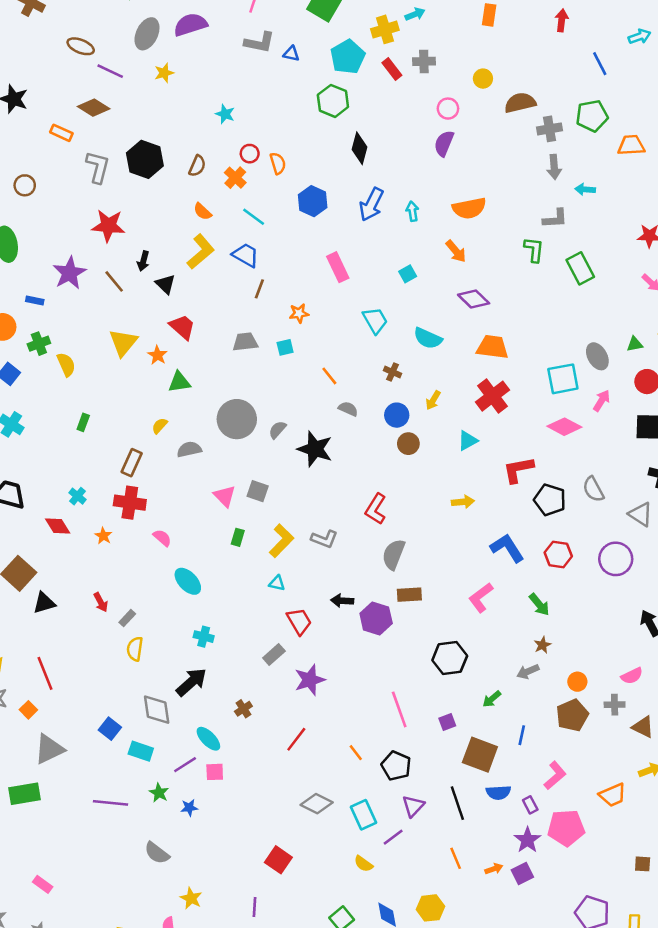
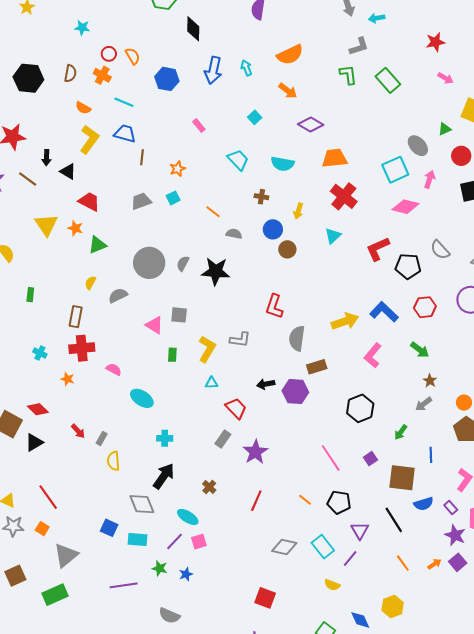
pink rectangle: (338, 267) -> (199, 126), size x0.6
yellow arrow: (463, 502) -> (345, 321), moved, size x1.5
red diamond: (58, 526) -> (38, 409), moved

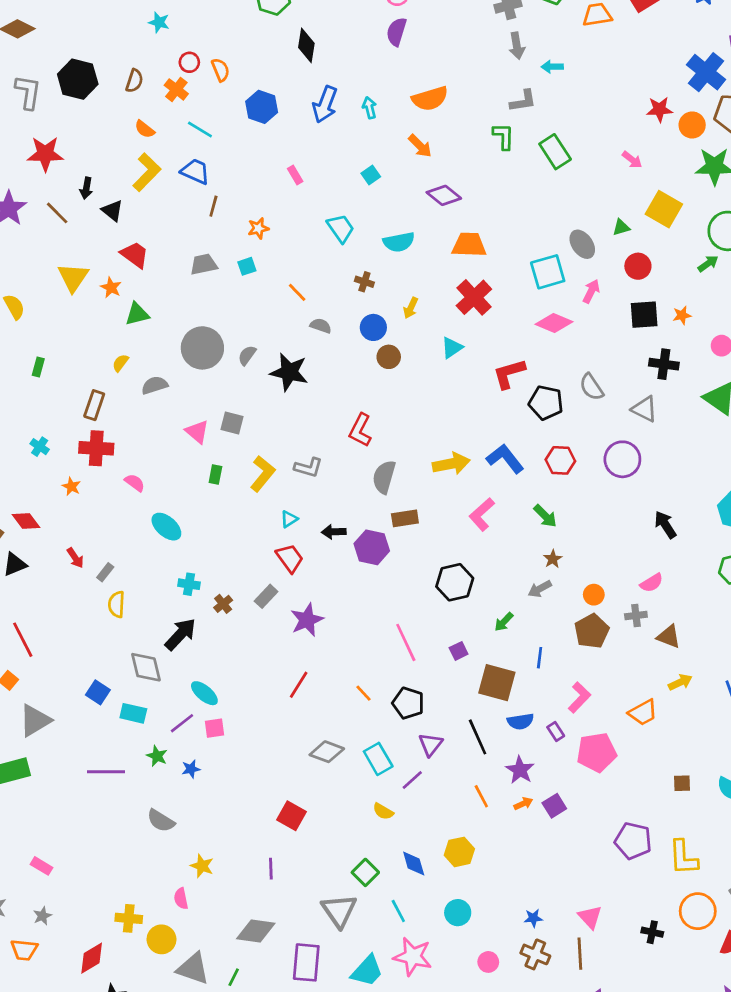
red star: (435, 42) -> (659, 109), moved
cyan semicircle: (282, 164) -> (399, 242), turned -30
cyan triangle: (212, 383) -> (289, 519), moved, turned -40
brown cross: (209, 487) -> (223, 604), moved
purple star: (455, 535) -> (520, 770), moved

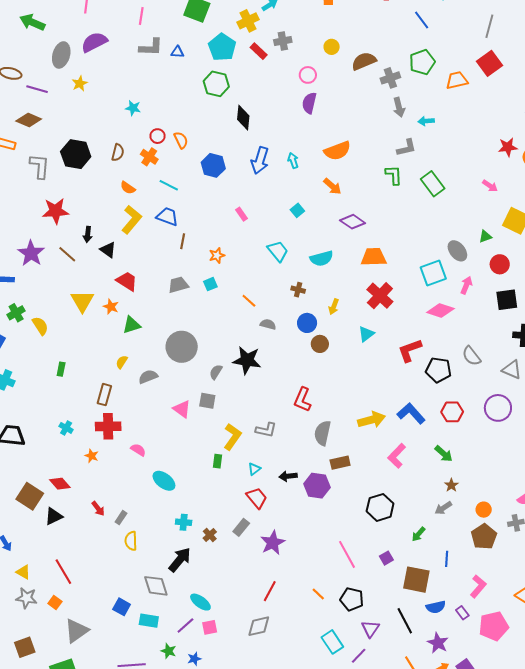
gray semicircle: (247, 355) -> (216, 372), moved
green rectangle: (215, 475) -> (217, 461), moved
gray diamond: (327, 752) -> (259, 626), moved, turned -30

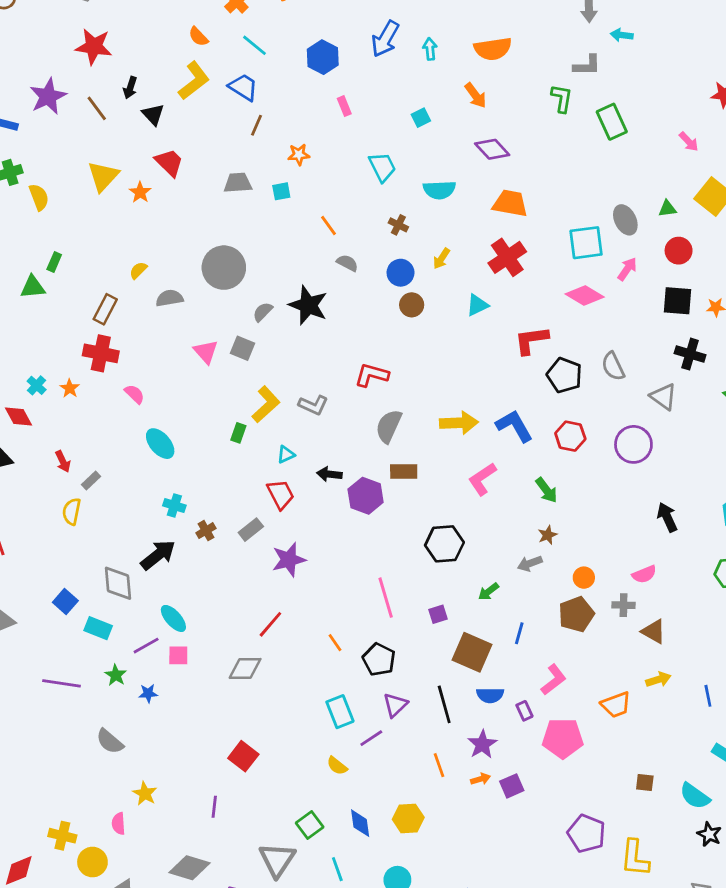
blue hexagon: (213, 165) -> (323, 57), moved
green triangle: (132, 325) -> (33, 287), moved
red L-shape: (303, 400) -> (372, 375), turned 70
cyan cross: (66, 428) -> (37, 385), moved
yellow semicircle: (131, 541) -> (72, 512), moved

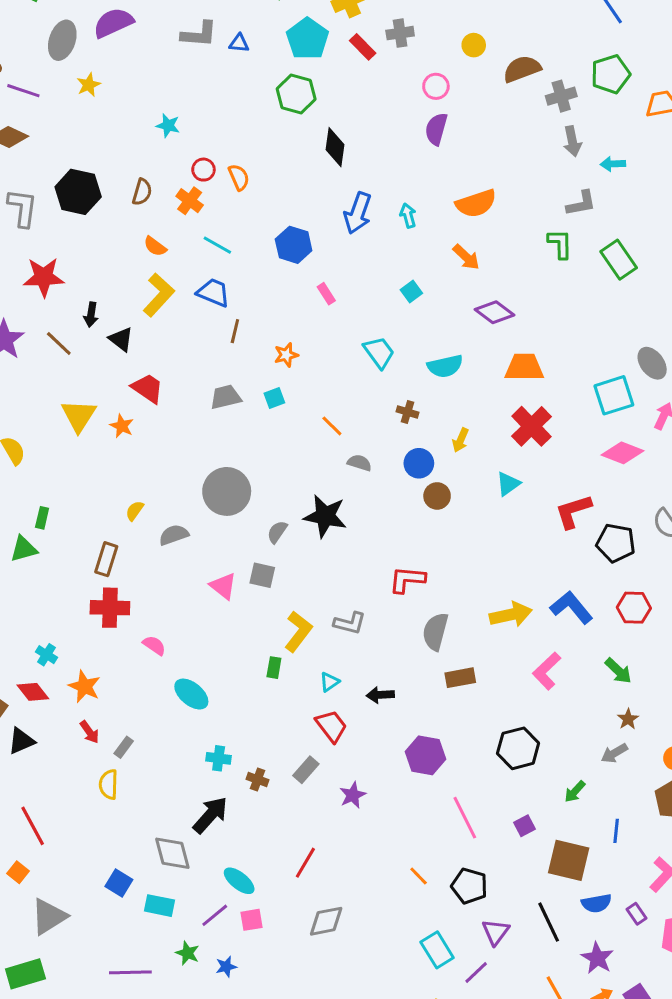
orange star: (70, 388) -> (84, 687), moved, size x1.5
purple hexagon: (366, 496) -> (426, 755), moved
brown cross: (206, 531) -> (258, 779), turned -30
purple star: (289, 560) -> (353, 795), size x0.7
red line: (270, 624) -> (305, 863), moved

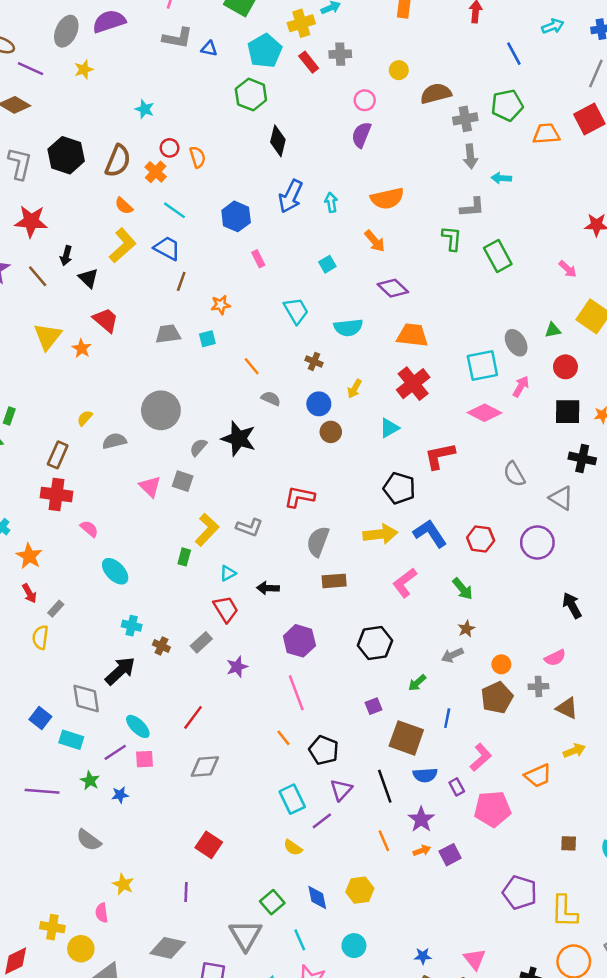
brown semicircle: (142, 192) -> (118, 161), size x1.5
black pentagon: (616, 543) -> (399, 488), moved
pink line: (465, 818) -> (296, 693), moved

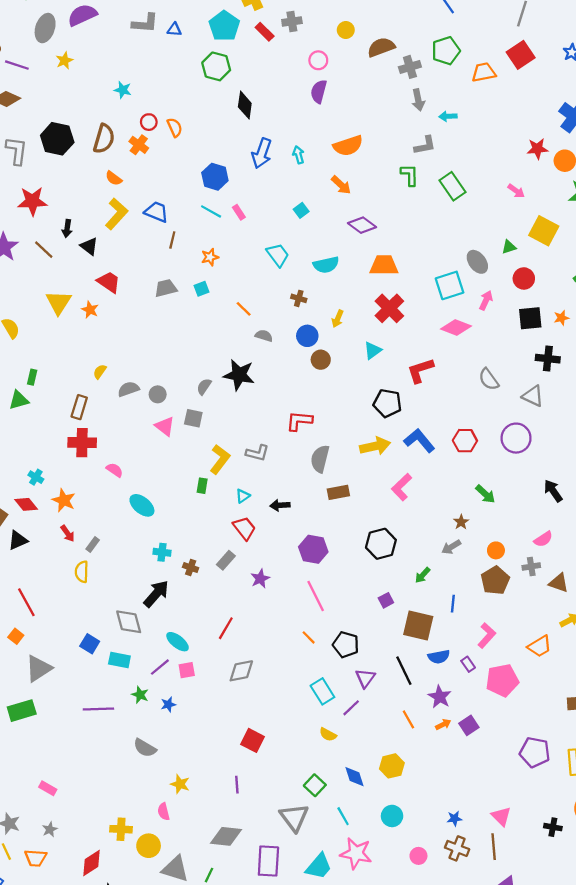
cyan line: (174, 210) -> (211, 211), moved
gray circle: (161, 410) -> (158, 394), moved, size x0.5
green arrow: (463, 589) -> (485, 494), moved

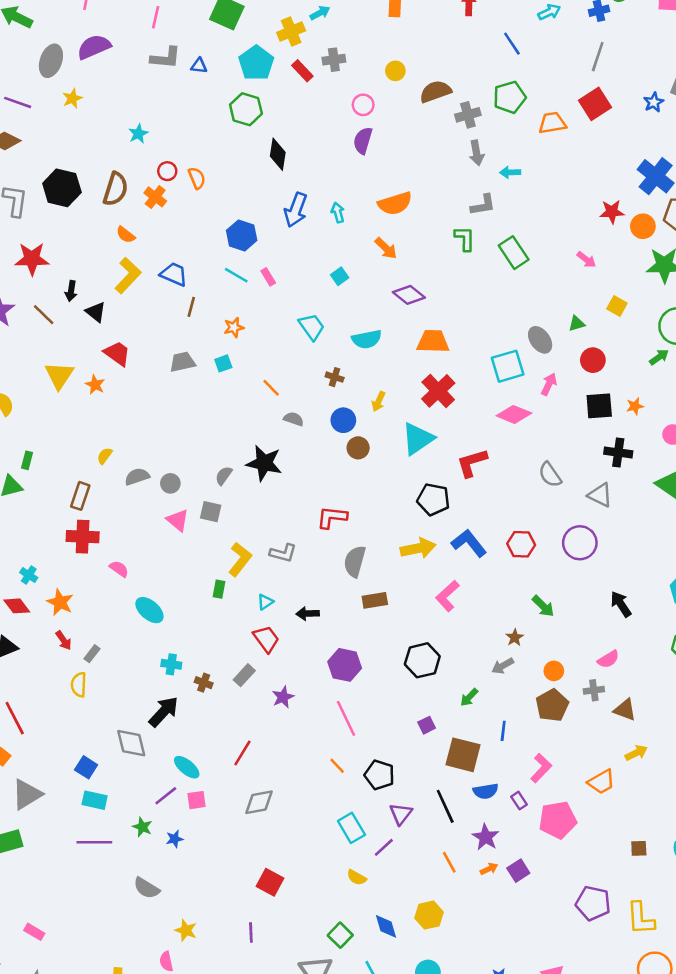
cyan star: (123, 90) -> (138, 134), turned 30
yellow square: (544, 231) -> (617, 306), size x0.6
cyan triangle: (373, 350) -> (418, 439), size x1.6
cyan rectangle: (119, 660) -> (95, 800), moved

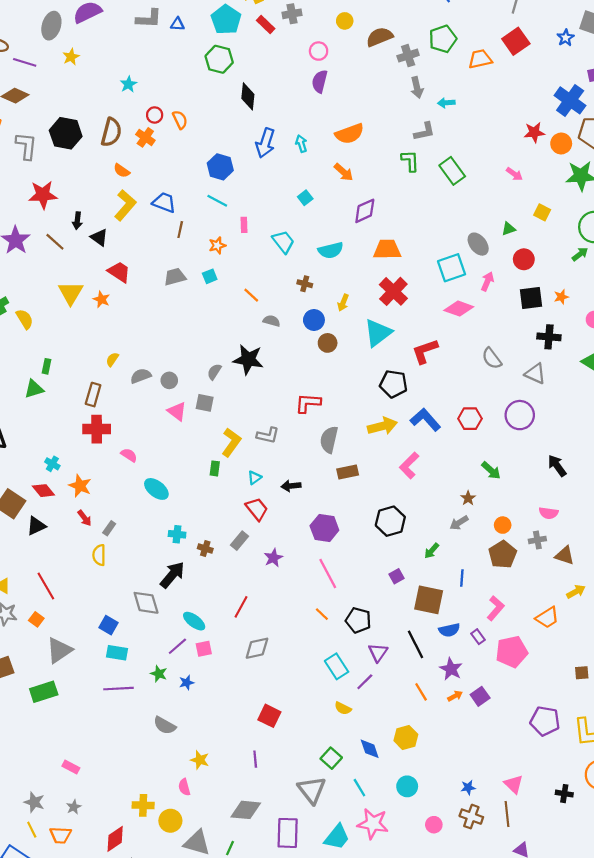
pink rectangle: (268, 277) -> (244, 225), moved, turned 32
purple diamond: (409, 295) -> (365, 211), turned -60
pink semicircle: (608, 659) -> (549, 513), turned 42

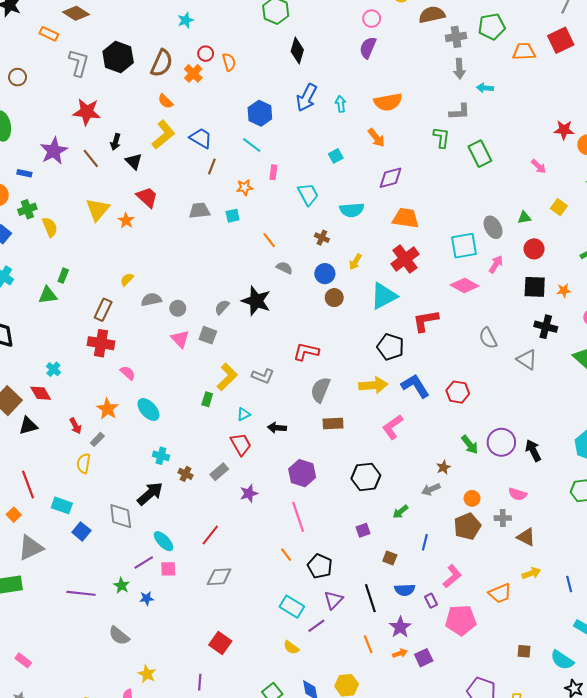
purple circle: (520, 415) -> (501, 442), moved
orange star: (80, 486) -> (108, 409), moved
brown square: (429, 600) -> (390, 558), size x0.5
cyan rectangle: (117, 653) -> (62, 505), moved
cyan rectangle: (337, 666) -> (292, 607), turned -35

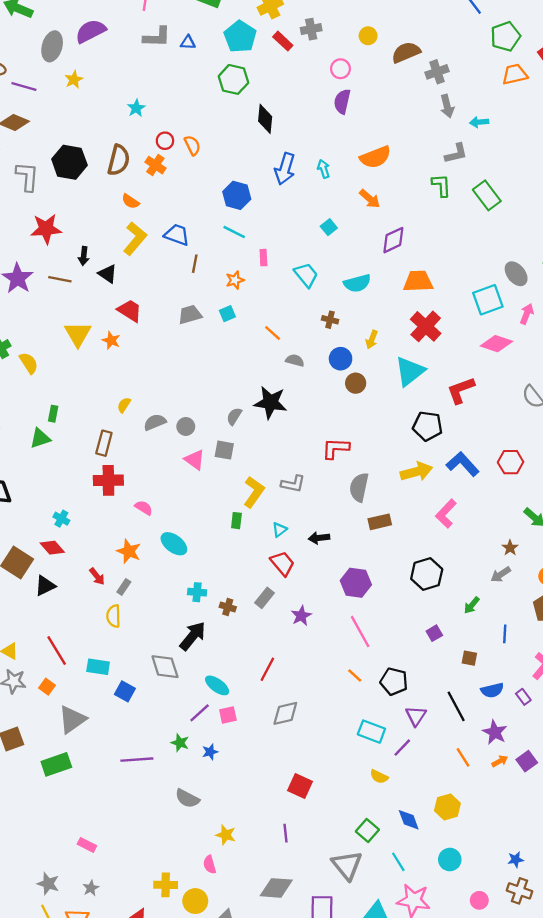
green pentagon: (492, 27) -> (505, 36), moved
brown line: (91, 158) -> (60, 279), turned -30

